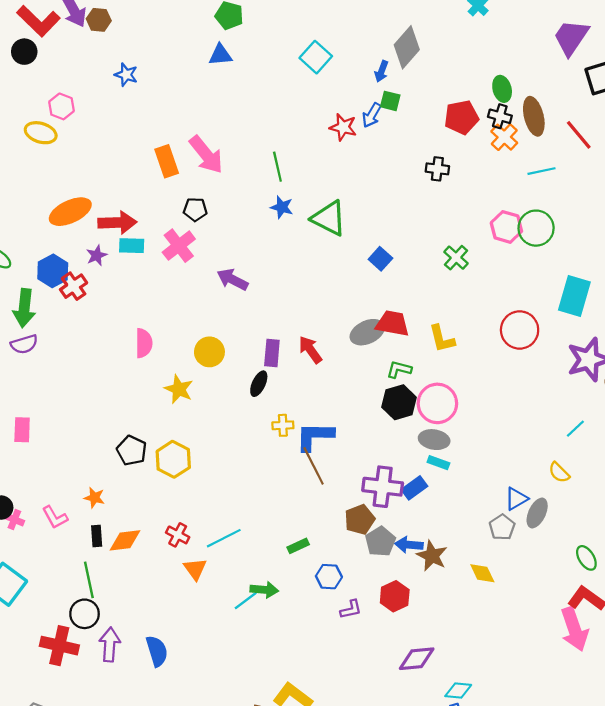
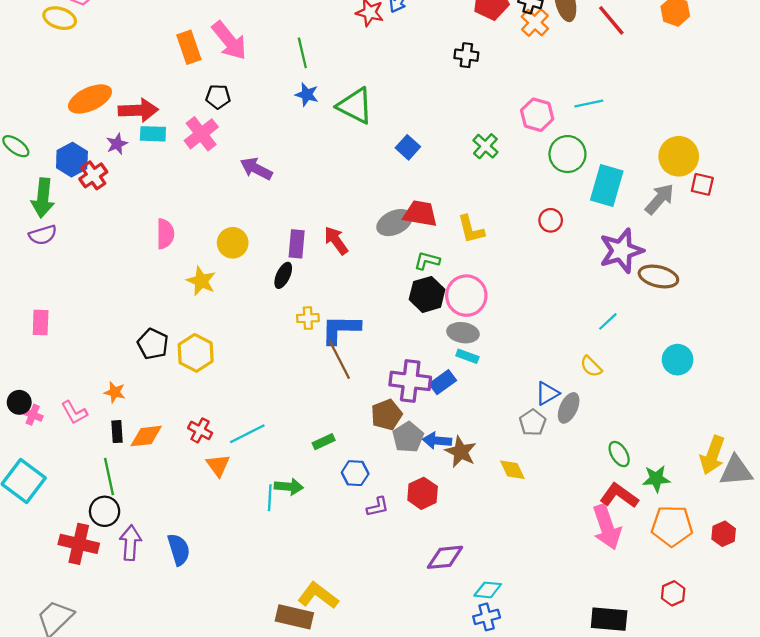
cyan line: (542, 171) -> (589, 103), moved
green circle: (536, 228) -> (567, 154), moved
red circle: (520, 330) -> (551, 220), size x0.6
cyan line: (246, 601) -> (270, 498), turned -50

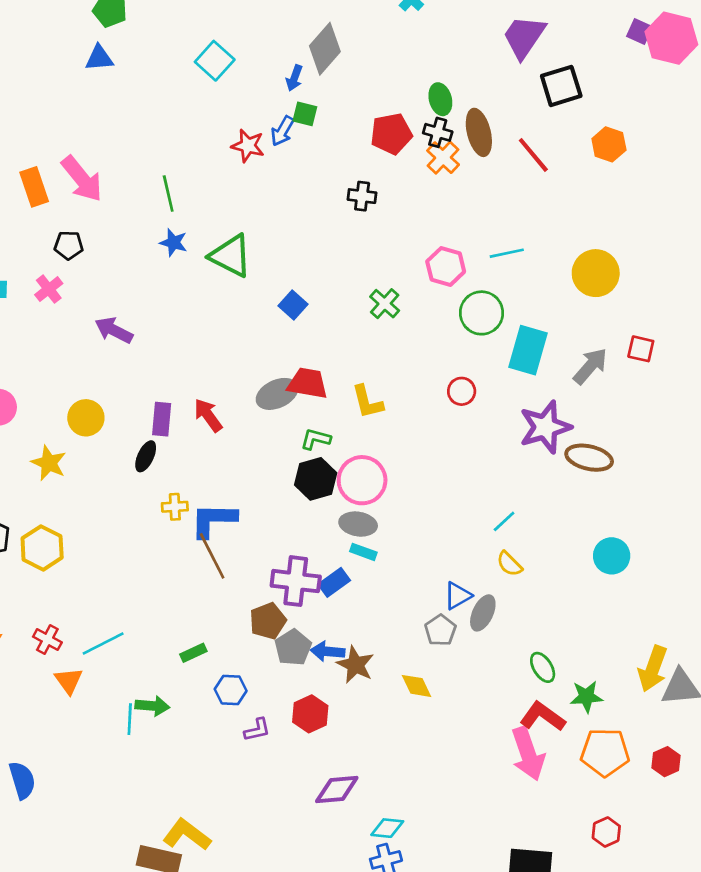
pink cross: (201, 134) -> (49, 289), size x0.7
yellow circle: (679, 156) -> (596, 273), moved
cyan line: (608, 321) -> (504, 521), moved

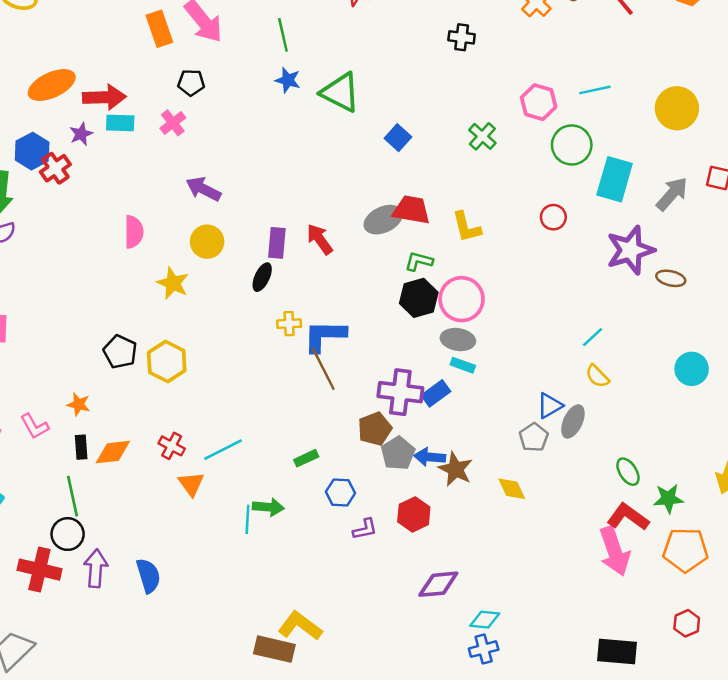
purple arrow: (114, 330) -> (203, 189), moved
brown ellipse: (589, 458) -> (671, 278), size x0.7

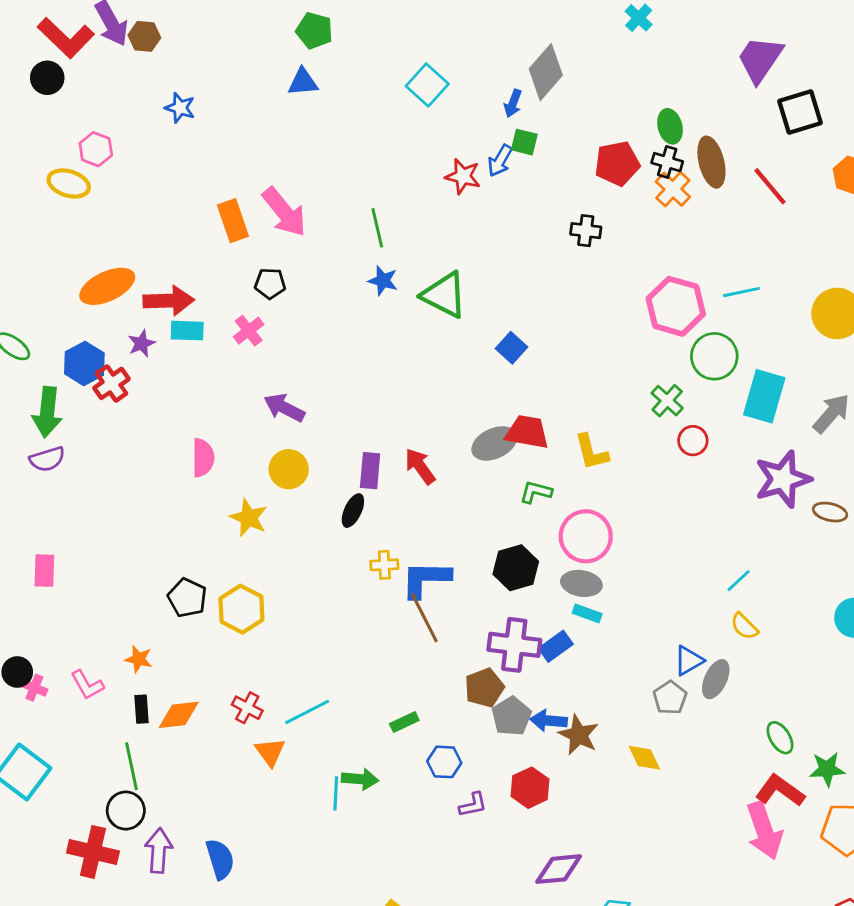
pink hexagon: (539, 102) -> (676, 306), size x1.4
green cross: (482, 136) -> (667, 401), moved
black hexagon: (419, 298) -> (516, 568), moved

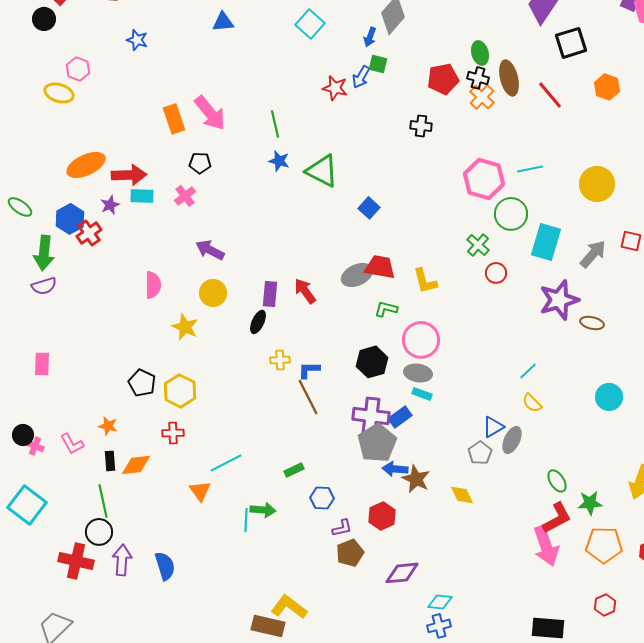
blue L-shape: (426, 579) -> (309, 370), size x0.6
brown pentagon: (484, 688) -> (350, 553), moved
red cross: (247, 708) -> (173, 433), moved, turned -30
gray pentagon: (511, 716) -> (377, 443), moved, size x1.4
red L-shape: (780, 791) -> (557, 518), turned 116

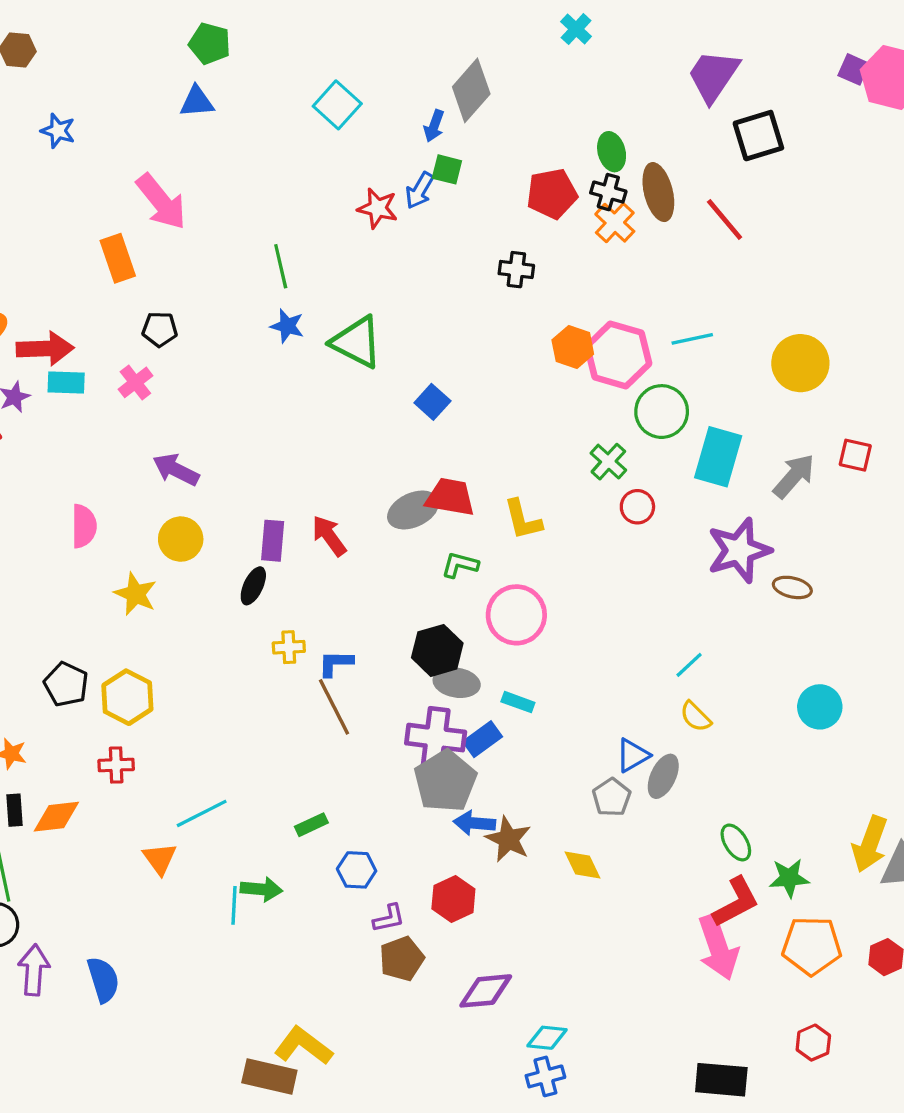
orange hexagon: (607, 87) -> (573, 347), moved
pink arrow: (210, 113) -> (161, 202), moved
gray ellipse: (418, 373) -> (457, 683), moved

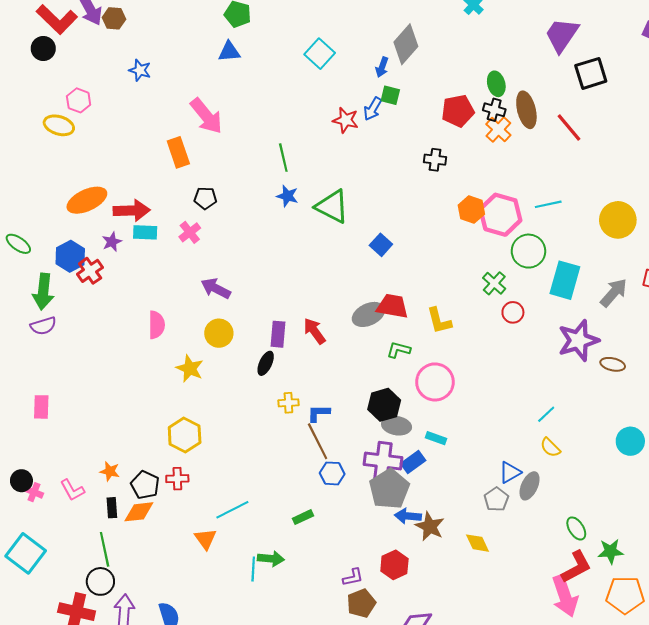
black pentagon: (66, 684) -> (145, 485), moved
blue hexagon: (357, 870) -> (332, 473), moved

